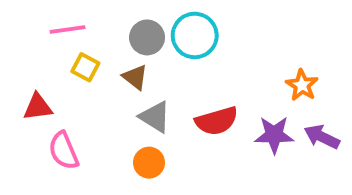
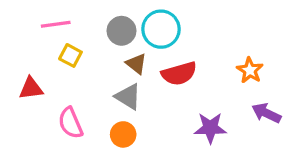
brown triangle: (135, 77) -> (136, 64), moved
red semicircle: (217, 121) -> (179, 74), moved
purple star: (274, 135) -> (210, 128), moved
pink semicircle: (64, 151) -> (70, 123), moved

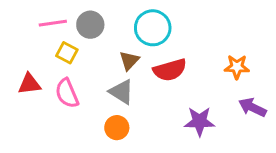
gray circle: (121, 31) -> (90, 25), moved
brown triangle: (136, 64) -> (129, 61), turned 35
orange star: (250, 70) -> (237, 67), turned -30
pink semicircle: (70, 123) -> (67, 93), moved

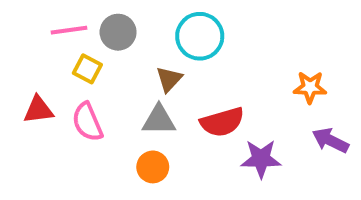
red semicircle: (170, 70) -> (222, 122), moved
gray triangle: (121, 92) -> (159, 120), turned -32

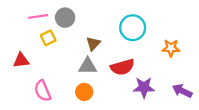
cyan circle: (200, 36) -> (133, 28), moved
yellow square: (87, 69) -> (48, 38), turned 35
pink semicircle: (87, 122) -> (43, 91), moved
purple arrow: (330, 140) -> (182, 91), moved

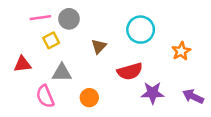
orange star: (171, 48) -> (181, 51), turned -30
gray triangle: (88, 66) -> (62, 73), moved

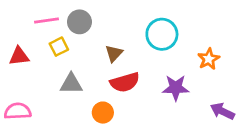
red triangle: (22, 64) -> (19, 56), moved
red semicircle: (130, 71) -> (125, 82), moved
purple star: (153, 93) -> (176, 88), moved
pink semicircle: (45, 96) -> (18, 111), moved, turned 110

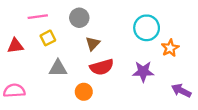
gray circle: (79, 22) -> (79, 18), moved
cyan circle: (162, 34) -> (147, 28), moved

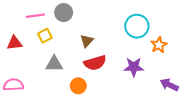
gray circle: (79, 18) -> (64, 13), moved

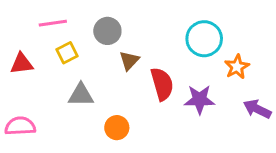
gray circle: (64, 13) -> (107, 31), moved
red semicircle: (95, 63) -> (162, 84), moved, turned -90
purple arrow: (169, 85) -> (257, 109), moved

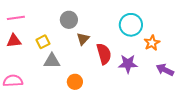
pink line: (53, 23) -> (16, 18), moved
yellow square: (67, 53) -> (43, 42), moved

